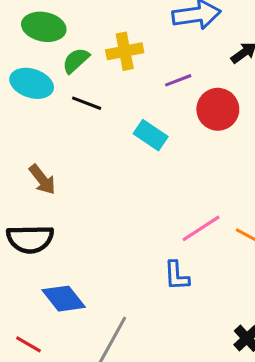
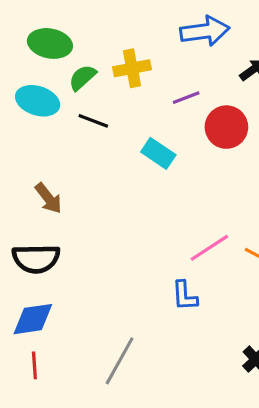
blue diamond: (64, 299) -> (33, 319), moved, turned -60
red line: (29, 344) -> (34, 365), turned 56

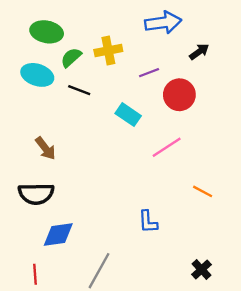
pink line: (209, 248) -> (167, 147), moved
blue diamond: (33, 319) -> (58, 235), moved

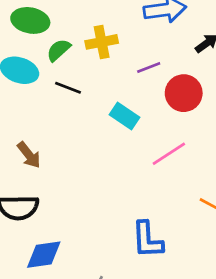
blue L-shape: (148, 222) -> (147, 240), size x1.4

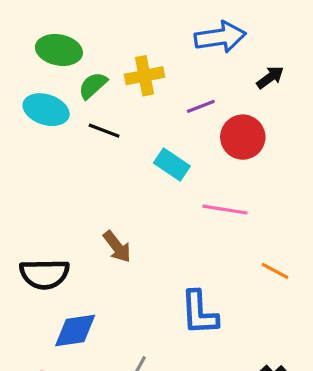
pink line: (169, 154) -> (225, 210), turned 42
brown arrow: (29, 155) -> (117, 247), moved

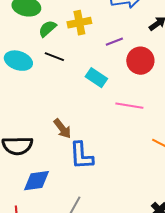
cyan ellipse: (46, 110) -> (18, 61), moved
blue L-shape: (199, 313) -> (81, 156), moved

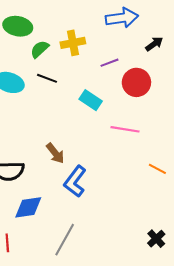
blue L-shape: (81, 156) -> (75, 181), turned 40

